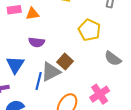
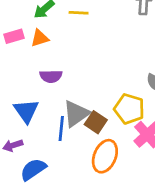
yellow pentagon: (89, 30) -> (129, 109), moved
brown square: (65, 62) -> (96, 122), moved

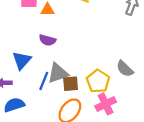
brown square: (96, 122) -> (71, 84), turned 35

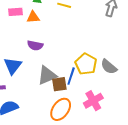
blue line: (44, 81) -> (71, 76), moved
yellow pentagon: (98, 81) -> (86, 64), moved

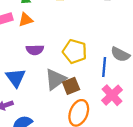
yellow pentagon: (86, 64) -> (75, 51), moved
blue line: (71, 76) -> (104, 67), moved

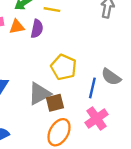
purple semicircle: (35, 50) -> (37, 29), moved, turned -84

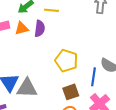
gray triangle: (39, 94) -> (27, 88), moved, turned 35
brown square: (55, 103) -> (71, 92), moved

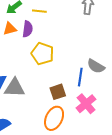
yellow pentagon: (66, 61) -> (42, 54), moved

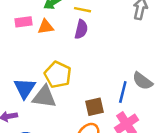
purple semicircle: (28, 29) -> (81, 29), moved
yellow pentagon: (42, 54) -> (58, 75), moved

